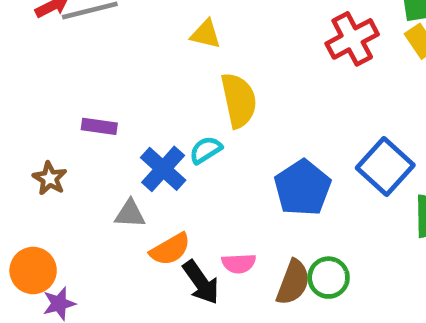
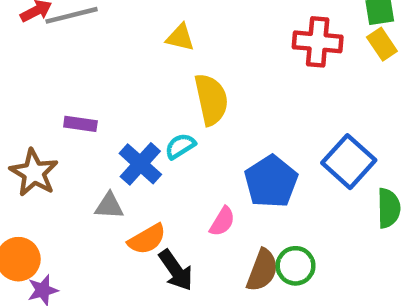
red cross: (352, 39) -> (318, 42), turned 33
brown star: (50, 178) -> (34, 173), size x1.5
pink semicircle: (239, 263) -> (222, 221), moved, turned -56

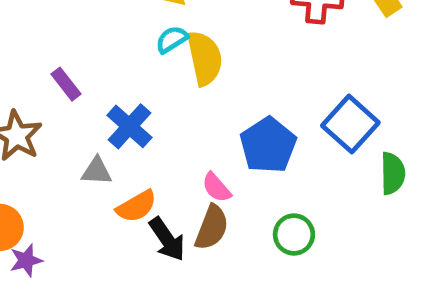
purple rectangle: (80, 124) -> (66, 84), turned 44
cyan semicircle: (180, 146) -> (172, 39), moved
pink semicircle: (222, 221) -> (216, 187), turned 108
brown semicircle: (262, 270) -> (212, 227), moved

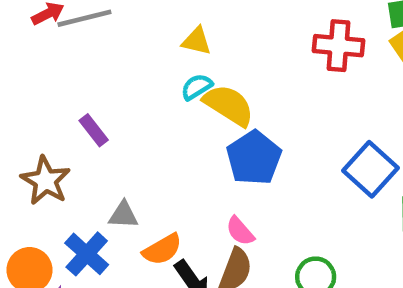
yellow semicircle: (205, 58) -> (229, 105), turned -46
blue cross: (129, 126) -> (87, 254), moved
blue pentagon: (268, 145) -> (254, 158), moved

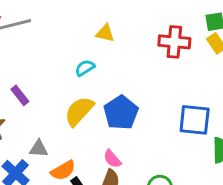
yellow triangle: (197, 41) -> (105, 33), moved
yellow semicircle: (229, 105) -> (79, 111), moved, turned -80
blue square: (371, 169) -> (195, 120), turned -36

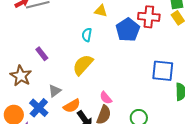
cyan semicircle: (85, 68) -> (87, 35), turned -48
blue pentagon: (121, 113) -> (128, 30), moved
gray triangle: (39, 149) -> (55, 91), turned -40

